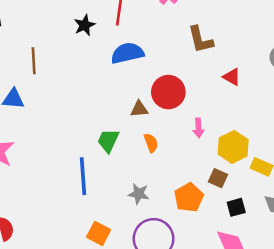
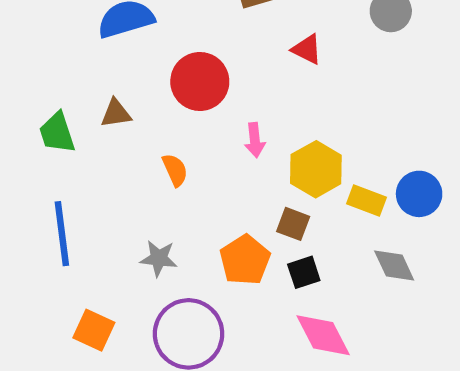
brown triangle: (139, 109) -> (116, 113), moved
green trapezoid: (108, 141) -> (57, 133), moved, turned -40
black square: (236, 207) -> (304, 272), moved

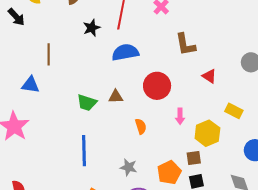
green trapezoid: (57, 133) -> (87, 103), turned -60
yellow rectangle: (367, 200) -> (234, 111), moved
brown square: (293, 224) -> (194, 158), turned -35

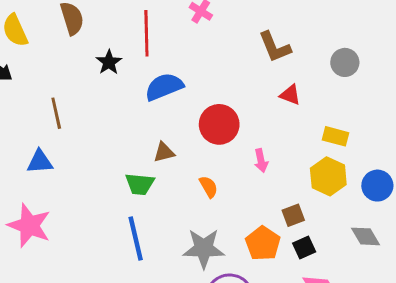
brown L-shape: (185, 44) -> (275, 47), moved
green trapezoid: (87, 103) -> (140, 184), moved
yellow hexagon: (207, 133) -> (328, 176), moved
gray star: (128, 167) -> (204, 248), size x1.6

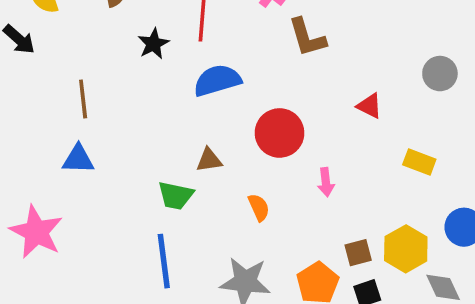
brown L-shape: (275, 47) -> (307, 37), moved
blue triangle: (40, 162) -> (78, 159), moved
yellow hexagon: (328, 176) -> (406, 249), moved

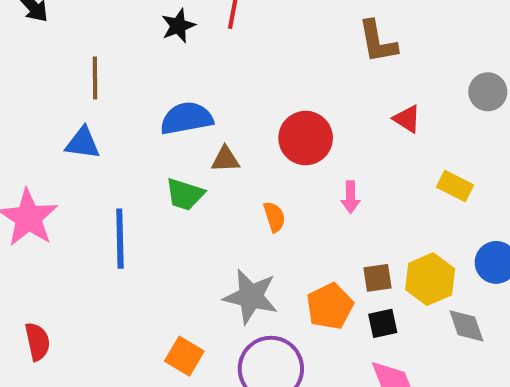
brown L-shape: (307, 37) -> (378, 42), moved
blue semicircle: (217, 80) -> (187, 118), moved
blue line: (164, 261) -> (120, 239), moved

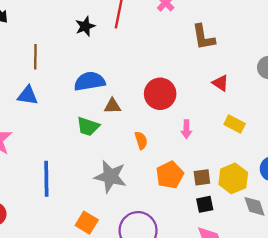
yellow rectangle: (455, 186) -> (235, 124), moved
blue line: (120, 239) -> (46, 179), moved
gray star: (251, 296) -> (110, 176), moved
orange pentagon: (330, 306) -> (170, 175), moved

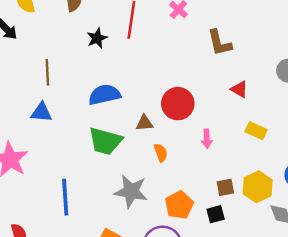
brown triangle: (112, 106) -> (145, 123), moved
green trapezoid: (88, 126) -> (105, 141), size x1.4
orange pentagon: (170, 175) -> (179, 205), moved
black square: (205, 204) -> (216, 214), moved

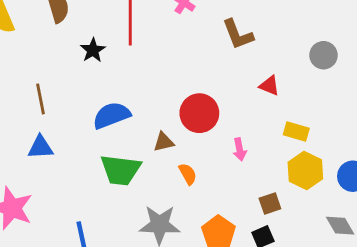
yellow hexagon: (258, 187) -> (305, 171), moved

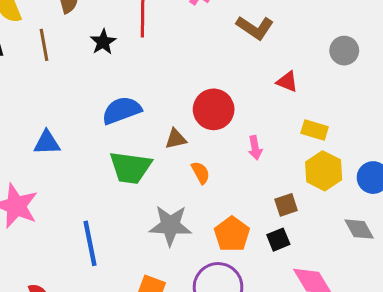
brown L-shape: (238, 34) -> (255, 28), turned -36
brown line: (40, 99) -> (44, 45), moved

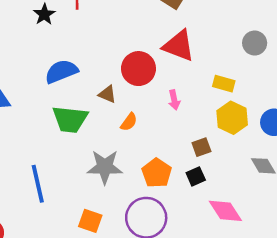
gray circle: (344, 51) -> (255, 43), moved
red triangle: (287, 82) -> (179, 46), moved, size x1.8
brown triangle: (176, 139) -> (107, 94), turned 36
orange semicircle: (201, 173) -> (129, 122), turned 66

